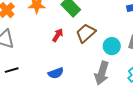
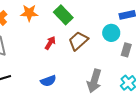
cyan circle: (112, 46) -> (111, 33), moved

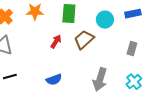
green rectangle: (63, 15) -> (69, 14), turned 48
cyan circle: (111, 33) -> (105, 20), moved

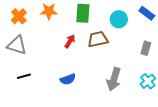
blue rectangle: (133, 14) -> (147, 13), turned 49
brown trapezoid: (84, 40) -> (98, 39), turned 30

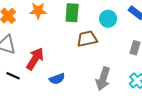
red arrow: (70, 41) -> (35, 59), moved, size x1.6
black line: (24, 76) -> (13, 76), turned 40

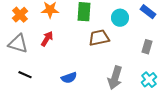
red arrow: (35, 59) -> (47, 39), moved, size x0.7

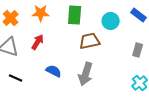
blue semicircle: (69, 78) -> (54, 71), moved, turned -133
gray arrow: (115, 78) -> (86, 74), moved

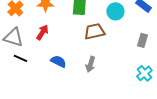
gray arrow: (86, 74) -> (90, 64), size x0.7
black line: (16, 78) -> (20, 58), moved

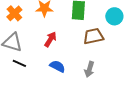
red arrow: (42, 32) -> (50, 39), moved

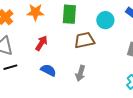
black line: (19, 63) -> (10, 67), turned -40

